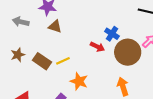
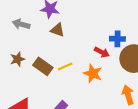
blue cross: (112, 34) -> (117, 39), turned -32
orange star: (79, 81) -> (93, 73), moved

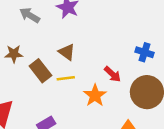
brown triangle: (57, 30) -> (67, 52), moved
blue cross: (117, 39) -> (145, 52), moved

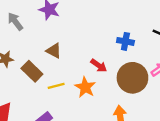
gray arrow: (30, 15) -> (15, 21), turned 30
yellow line: (66, 78) -> (56, 86), moved

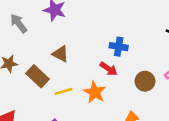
blue cross: (125, 41) -> (119, 47), moved
brown circle: (132, 78) -> (145, 81), size x0.6

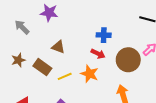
brown circle: (145, 81) -> (128, 60), size x1.5

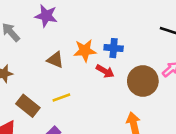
brown rectangle: (42, 67) -> (28, 106), moved
orange star: (89, 74) -> (85, 51), moved, turned -30

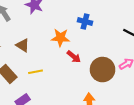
blue cross: (114, 48) -> (85, 21), moved
brown triangle: (55, 60) -> (23, 45), moved

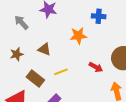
red arrow: (74, 57) -> (96, 67), moved

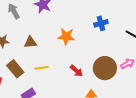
blue cross: (99, 16) -> (101, 23), moved, turned -32
brown triangle: (44, 49) -> (30, 42), turned -40

